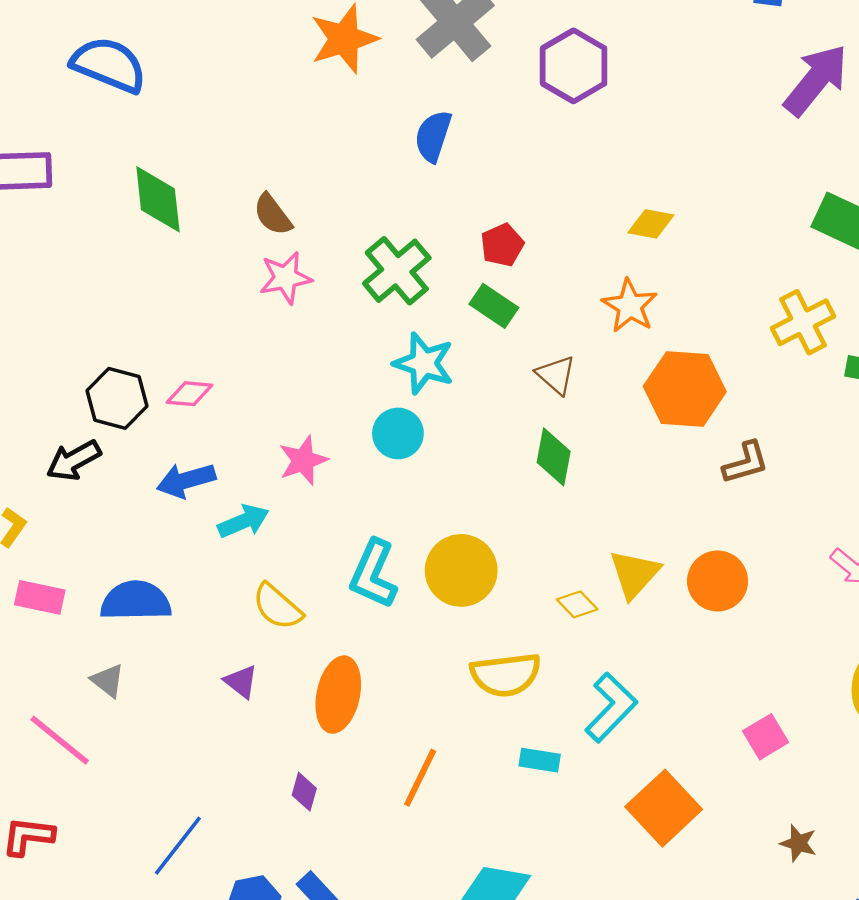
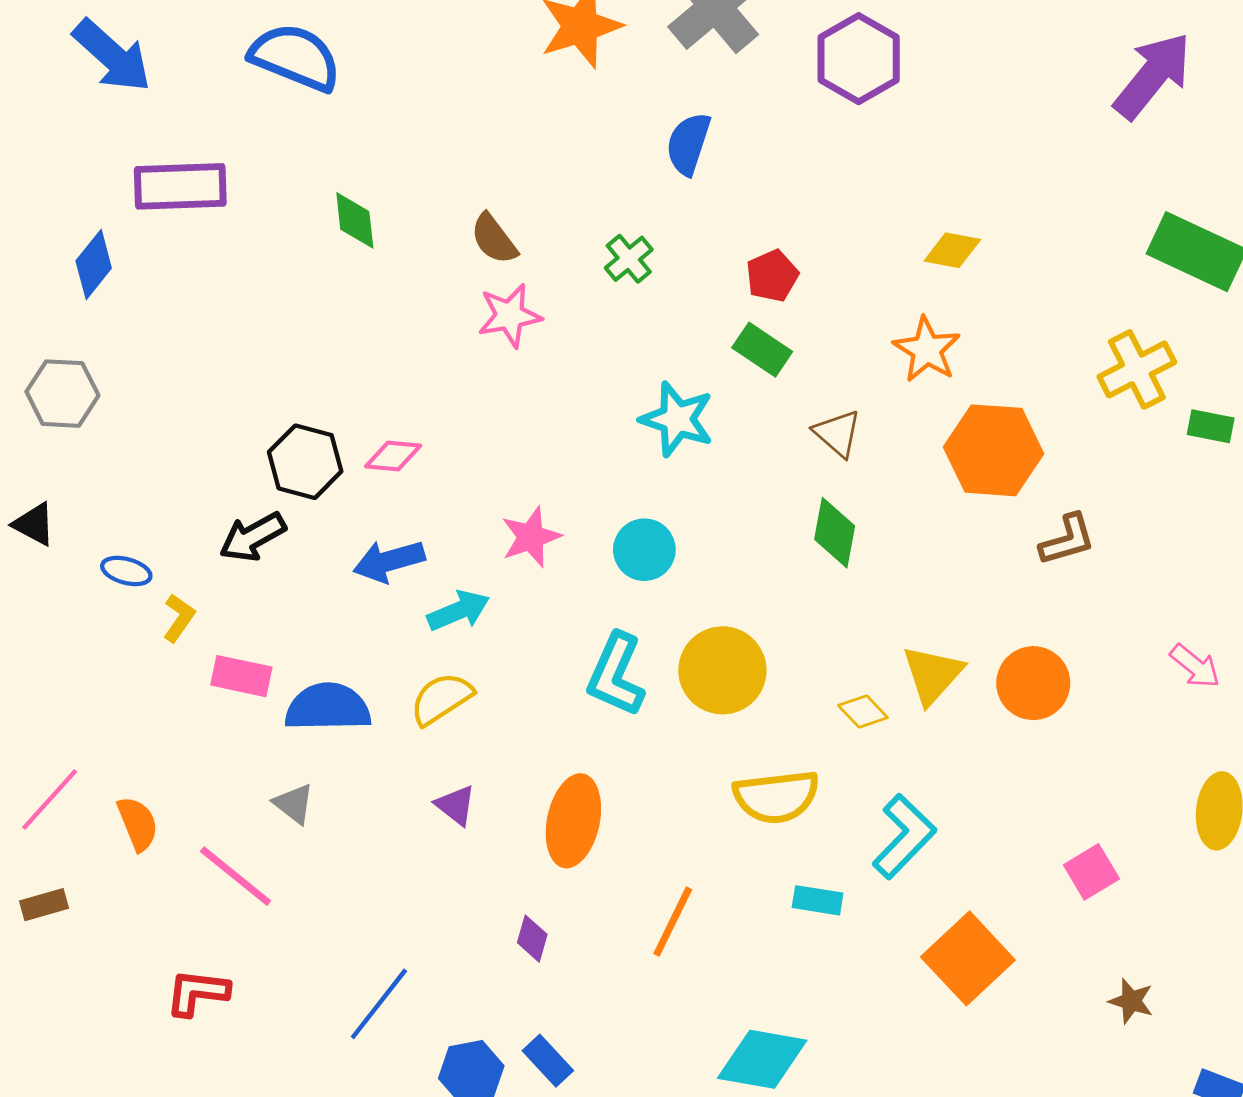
green diamond: (158, 199) -> (355, 220), size x0.7
green cross: (397, 271) -> (629, 259), moved, size x0.6
cyan circle: (398, 433) -> (644, 550), moved
pink rectangle: (40, 597) -> (241, 676), moved
yellow semicircle: (277, 607) -> (441, 699), moved, turned 106

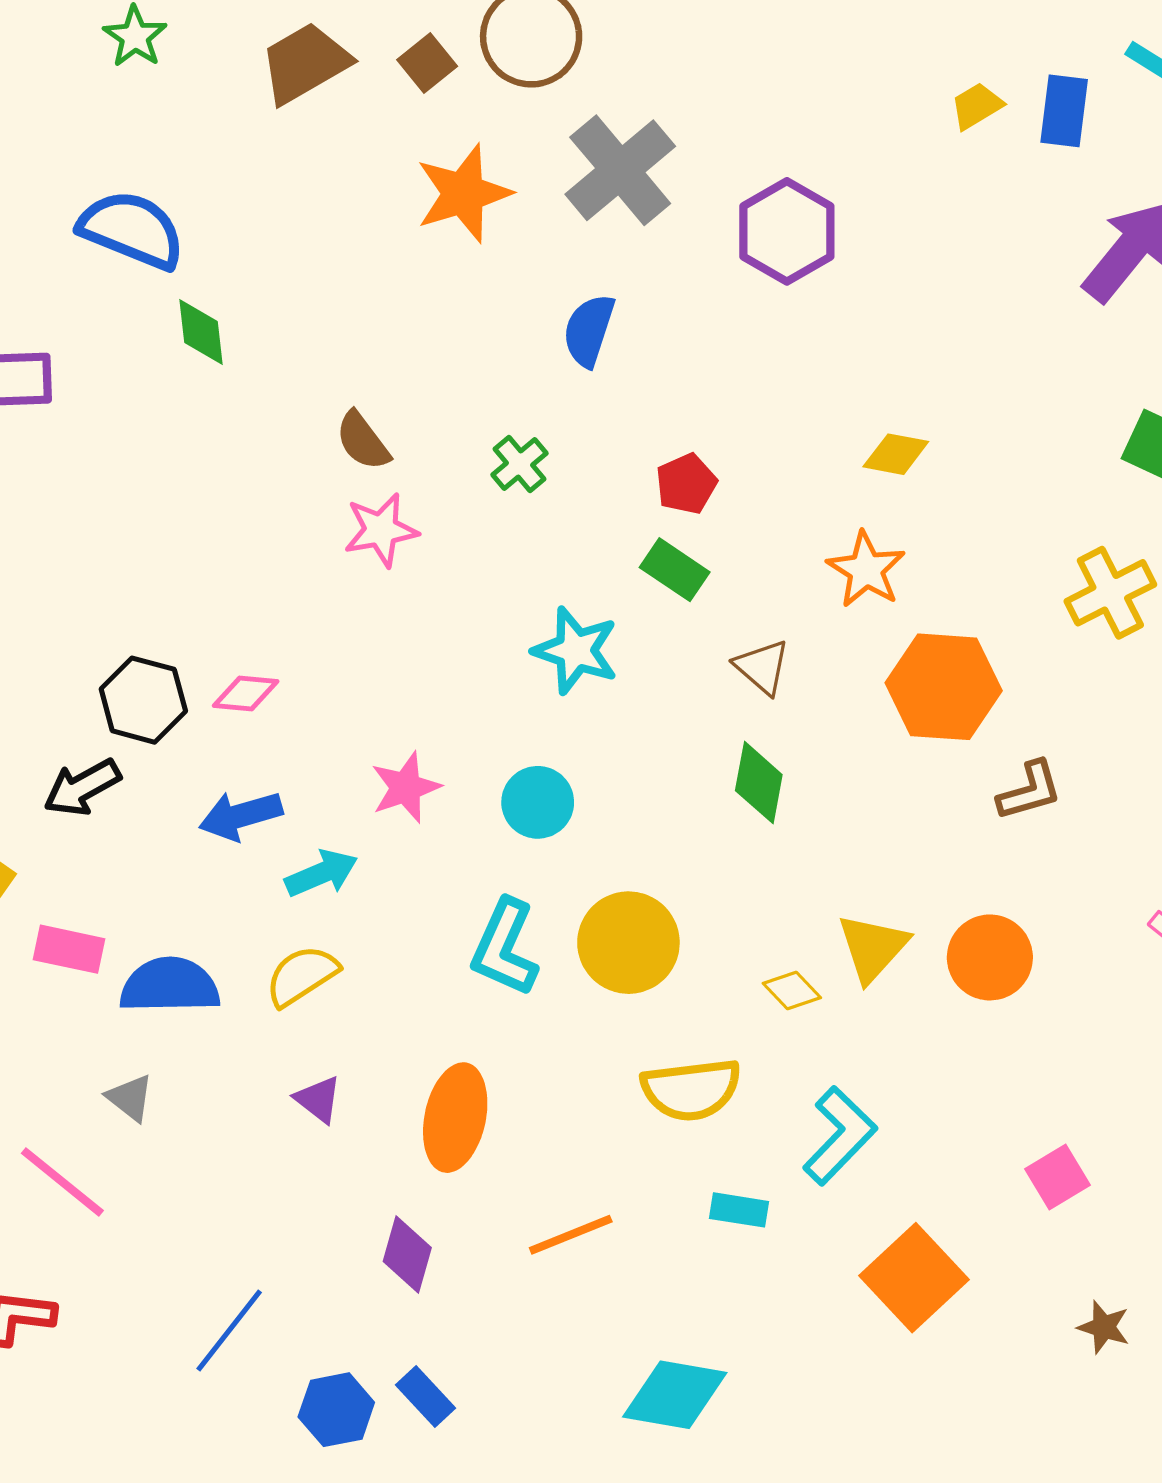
green diamond: (355, 220) -> (201, 332), moved
orange line: (673, 922) -> (571, 1235), turned 42
purple diamond: (532, 939) -> (407, 1255), size x1.4

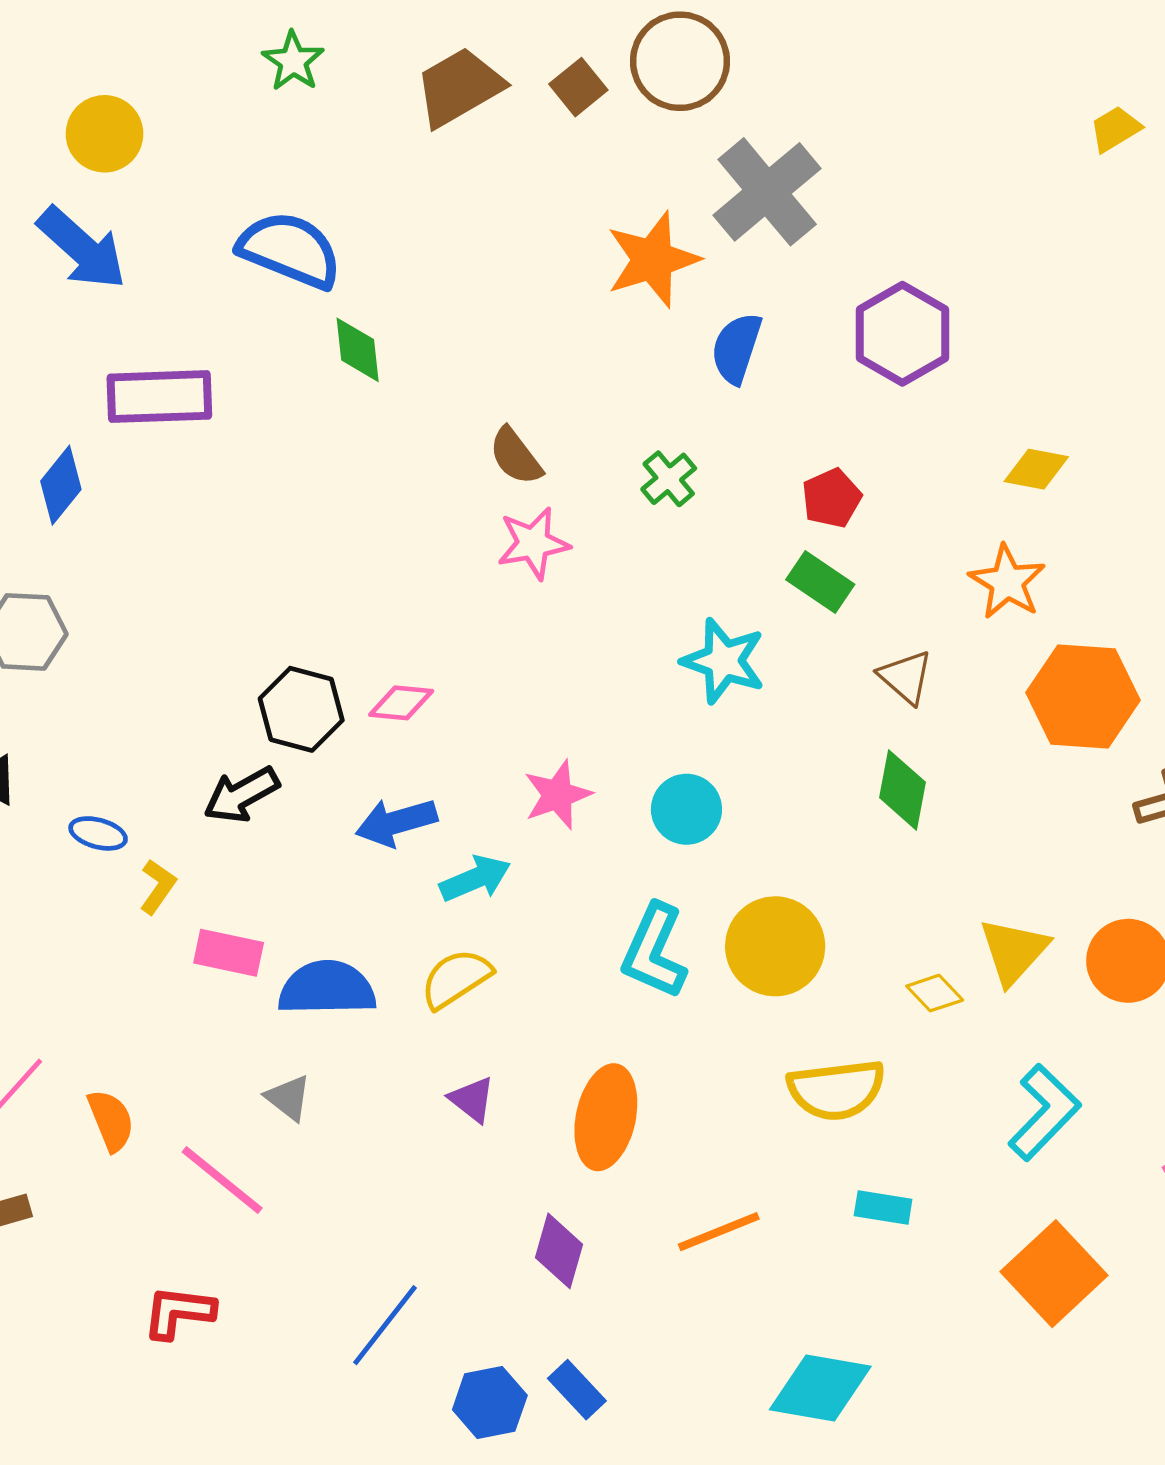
orange star: (463, 193) -> (653, 260), moved
purple hexagon: (787, 231) -> (902, 334), moved
cyan L-shape: (840, 1136) -> (1044, 1112), moved

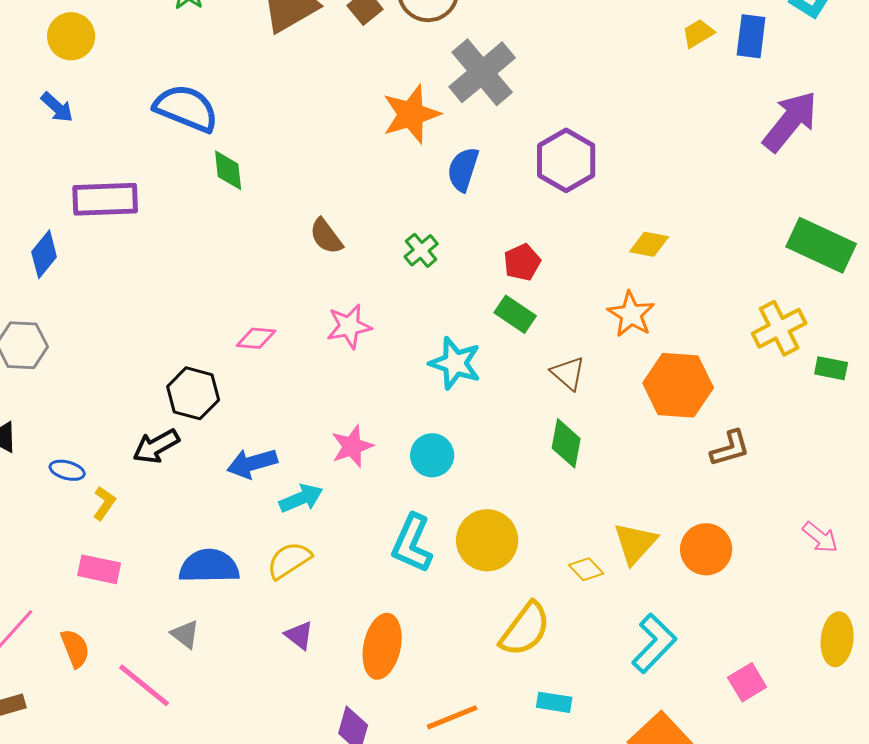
blue arrow: (82, 248) -> (57, 107), size x0.6
pink star: (533, 543) -> (349, 326), moved
pink diamond: (401, 703) -> (256, 338), moved
pink rectangle: (229, 953) -> (99, 569), moved
yellow semicircle: (836, 1090) -> (525, 629), turned -46

